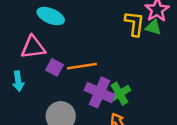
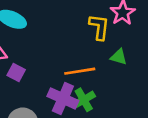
green triangle: (153, 27) -> (119, 57), moved
orange line: (82, 66) -> (80, 71), moved

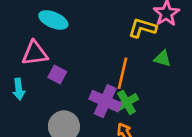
yellow L-shape: (99, 27) -> (142, 28), turned -80
orange line: (80, 71) -> (122, 73), turned -68

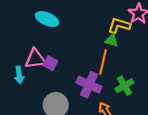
pink triangle: (35, 53) -> (35, 59), moved
green triangle: (162, 59) -> (112, 41), moved
green cross: (126, 102) -> (125, 86), moved

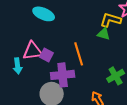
orange line: (103, 62) -> (79, 54), moved, turned -30
purple cross: (89, 85) -> (63, 75), moved, turned -30

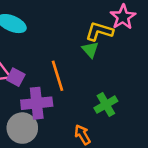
green triangle: (104, 34) -> (90, 50), turned 32

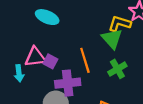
green triangle: (90, 50) -> (112, 39), size x1.5
green cross: (106, 105) -> (117, 69), moved

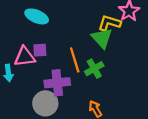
purple square: (50, 61) -> (40, 50), moved, turned -32
green cross: (117, 69) -> (94, 69), moved

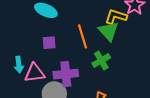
pink triangle: (25, 57) -> (34, 73), moved
orange line: (75, 60) -> (82, 36), moved

